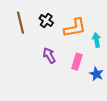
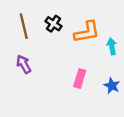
purple arrow: (49, 55) -> (24, 64), moved
pink rectangle: (77, 62) -> (80, 79), moved

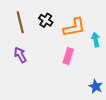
pink rectangle: (80, 79) -> (68, 56), moved
blue star: (112, 86) -> (96, 86), moved

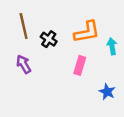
black cross: (46, 20) -> (49, 39), moved
blue star: (96, 86) -> (107, 92), moved

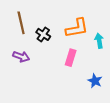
purple arrow: (24, 64) -> (21, 57), turned 140

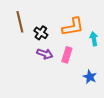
purple arrow: (21, 57) -> (45, 54), moved

